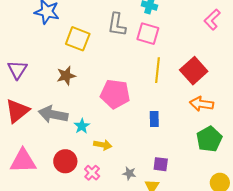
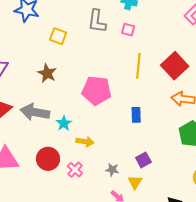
pink square: (148, 34) -> (128, 30), size x0.6
yellow square: (78, 39) -> (58, 36), size x0.7
brown star: (66, 76) -> (47, 73), turned -30
purple square: (161, 164) -> (143, 160), turned -35

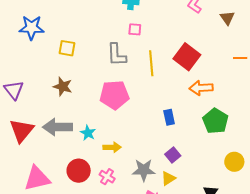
gray L-shape: (97, 21) -> (117, 55), moved
blue rectangle: (136, 115) -> (169, 117), moved
gray star: (112, 170) -> (144, 170), size x1.6
yellow triangle: (135, 182) -> (168, 178), turned 35

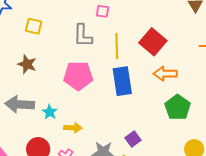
blue rectangle: (169, 117) -> (122, 81), moved, size x1.8

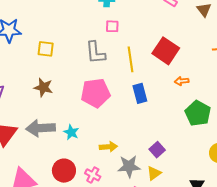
orange arrow: (165, 74) -> (182, 81), size x0.6
blue rectangle: (122, 81) -> (140, 93), size x0.7
yellow arrow: (73, 128) -> (108, 147), moved

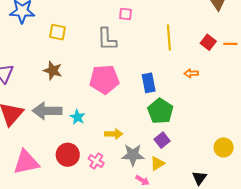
red square: (166, 51) -> (208, 42), moved, size x0.6
yellow line: (131, 59) -> (169, 38), moved
green pentagon: (198, 113) -> (160, 111), moved

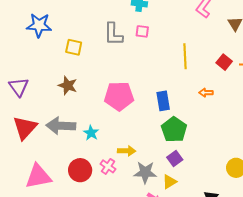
gray L-shape: (107, 39) -> (113, 34), moved
pink cross: (96, 161) -> (108, 166), moved

